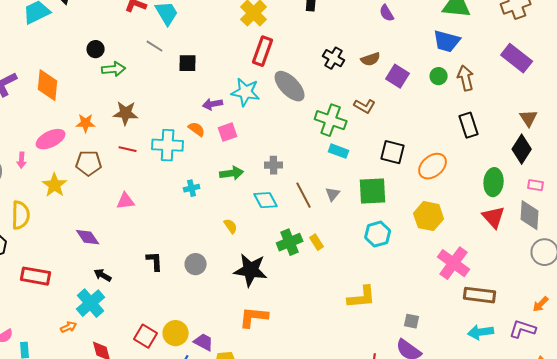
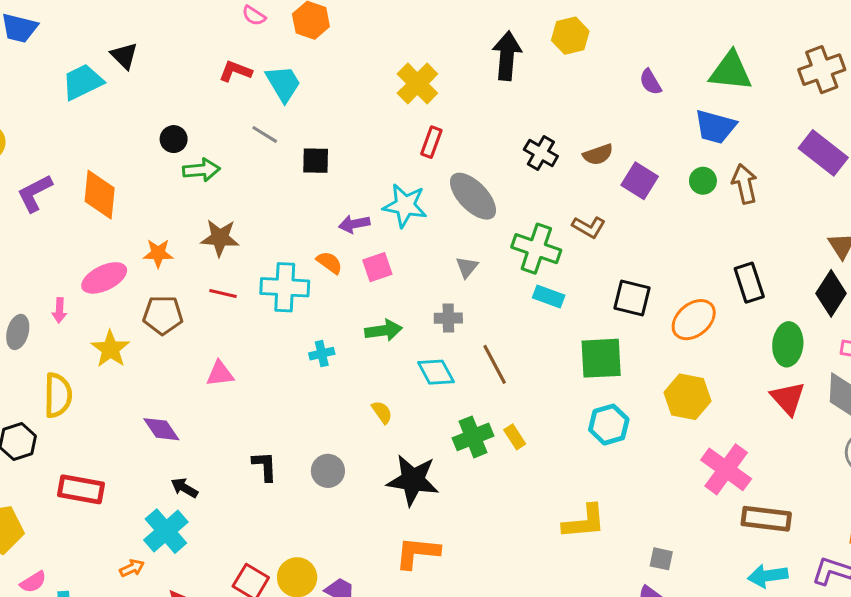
purple semicircle: (387, 13) -> (650, 82), moved
red rectangle: (263, 51) -> (431, 142), size x0.7
black rectangle: (469, 125) -> (749, 283), moved
gray triangle: (333, 194) -> (467, 267), moved

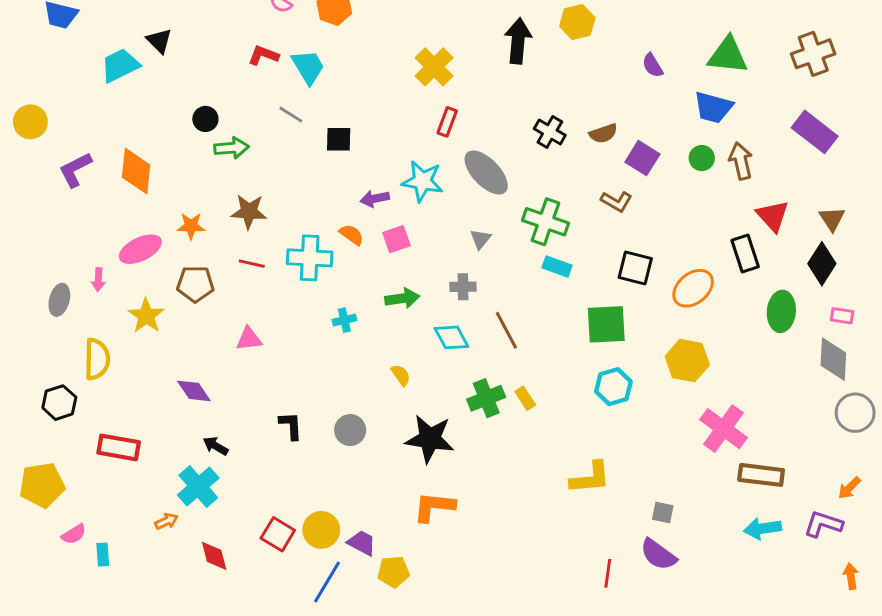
brown L-shape: (589, 227) -> (616, 201), moved
red triangle: (788, 398) -> (773, 216), moved

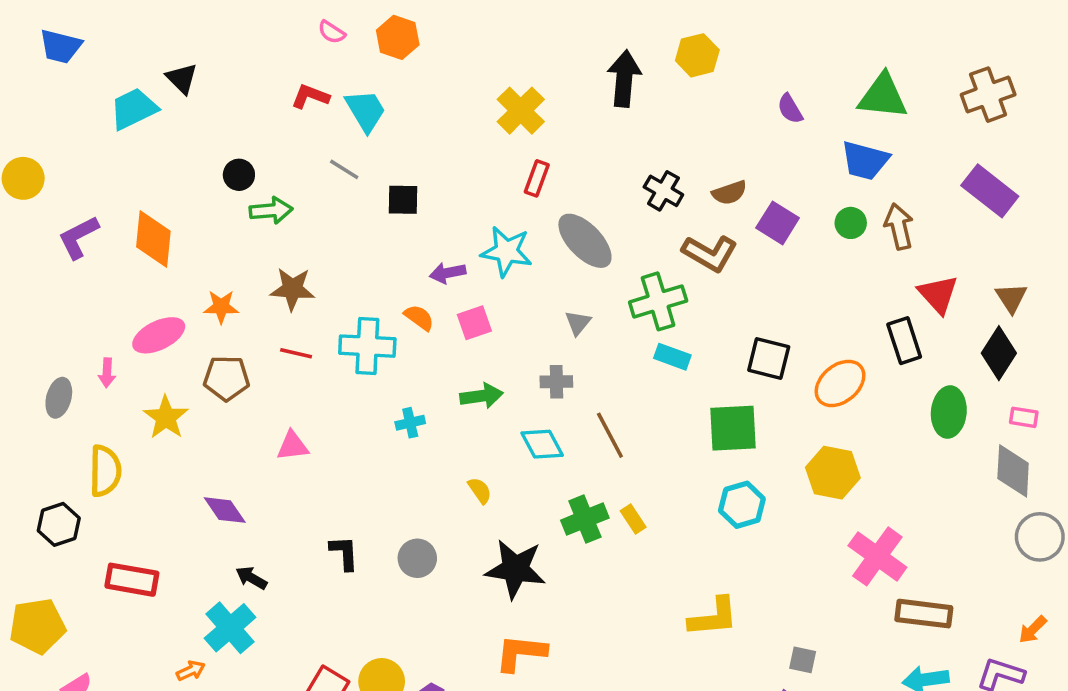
brown L-shape: (616, 201) -> (710, 253), moved, size x1.4
green cross: (545, 222) -> (658, 301), turned -36

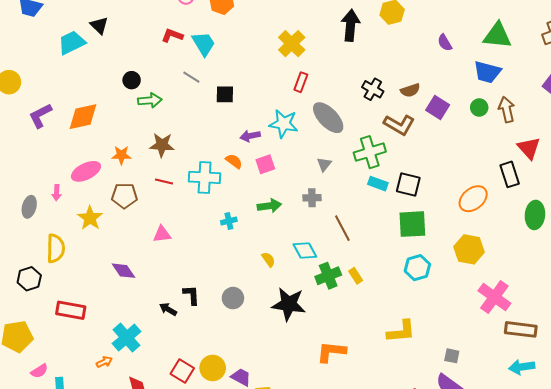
orange diamond: (153, 239) -> (83, 117), turned 72
black square: (769, 359) -> (408, 185), moved
cyan diamond: (542, 444) -> (305, 250), moved
black arrow: (251, 578) -> (168, 309), moved
orange L-shape: (521, 653) -> (331, 352), moved

